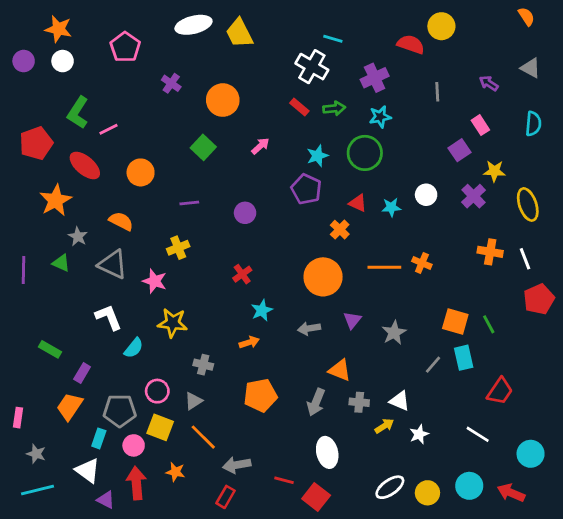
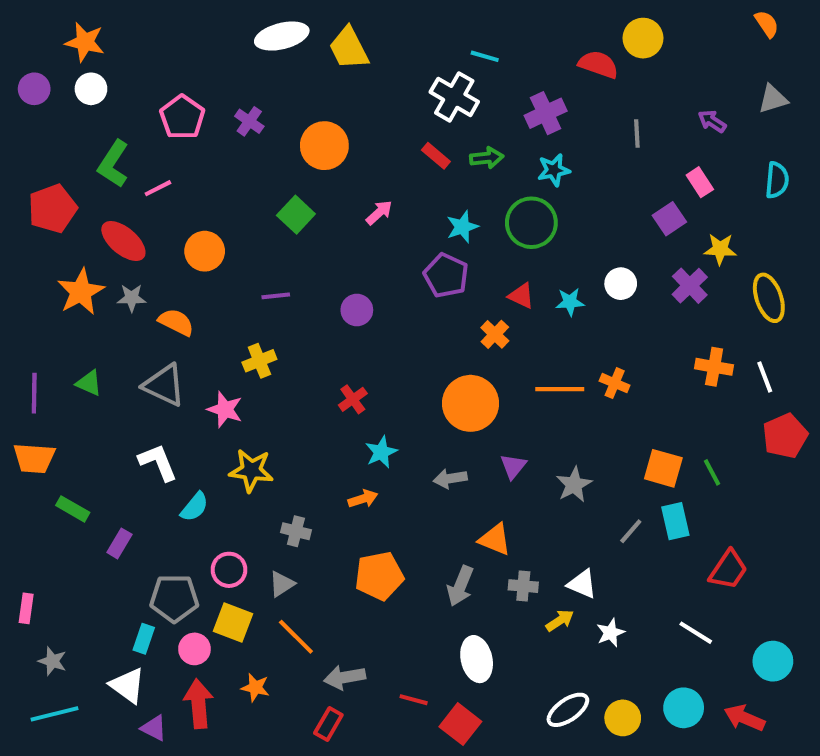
pink pentagon: (125, 47) -> (182, 117), moved
gray triangle: (531, 68) -> (773, 99), turned -45
gray star: (78, 237) -> (132, 298), moved, turned -30
orange trapezoid: (70, 406) -> (34, 458), moved, turned -120

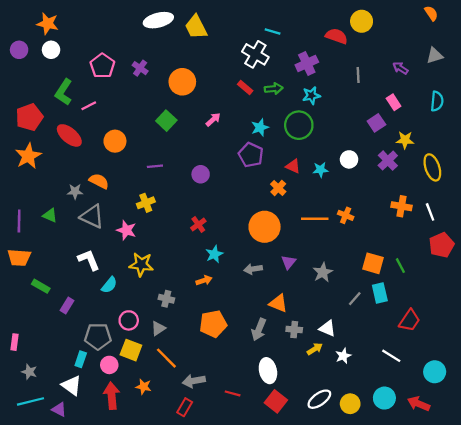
orange star: (81, 292) -> (28, 156), moved
gray star: (132, 298) -> (75, 191), moved
red square: (460, 724) -> (276, 401), moved
purple triangle: (154, 728) -> (59, 409), moved

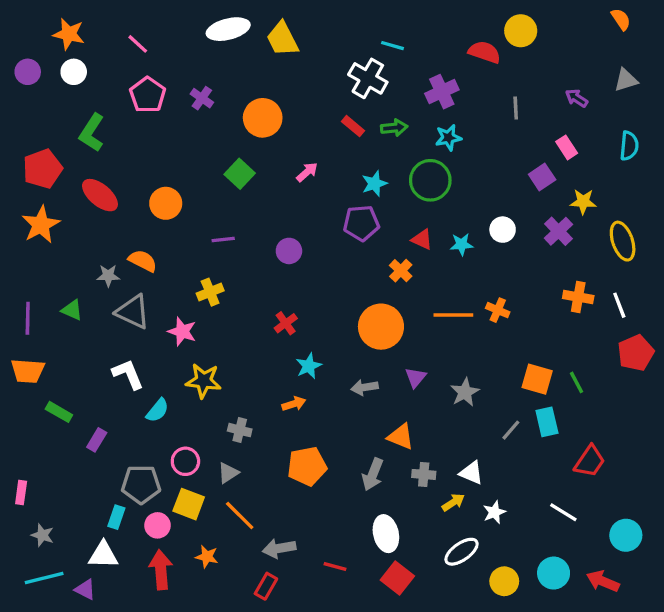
pink line: (89, 106) -> (138, 44), moved, turned 70
purple pentagon: (251, 155) -> (361, 223), turned -30
white triangle: (72, 385) -> (103, 555), turned -35
white ellipse: (319, 399) -> (462, 552), moved

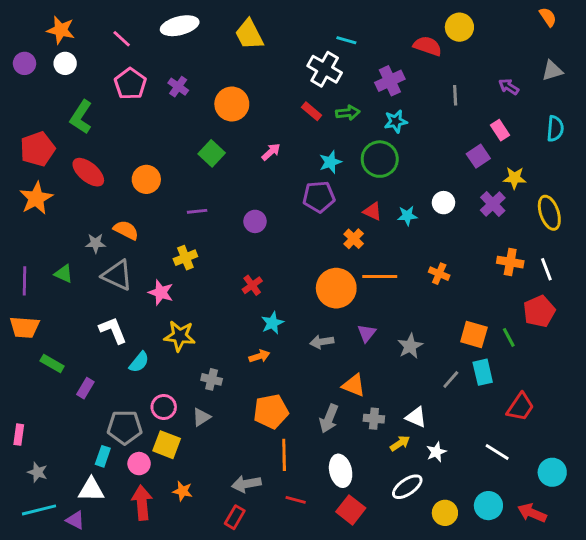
white ellipse: (228, 29) -> (180, 26), moved
orange line: (453, 315) -> (380, 277), moved
red pentagon: (636, 353) -> (539, 311), moved
orange line: (240, 516) -> (284, 455), moved, turned 44

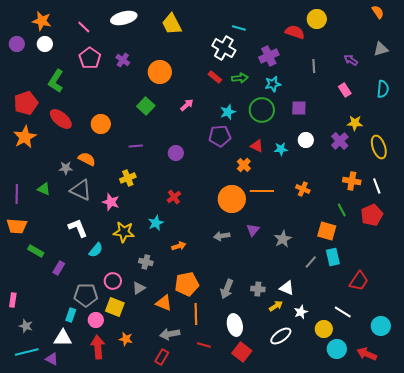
purple square: (478, 156) -> (299, 108), moved, turned 35
cyan star: (272, 323) -> (156, 223), moved
green line: (509, 337) -> (342, 210), moved
orange triangle: (354, 385) -> (164, 303), moved
yellow circle: (445, 513) -> (324, 329), moved

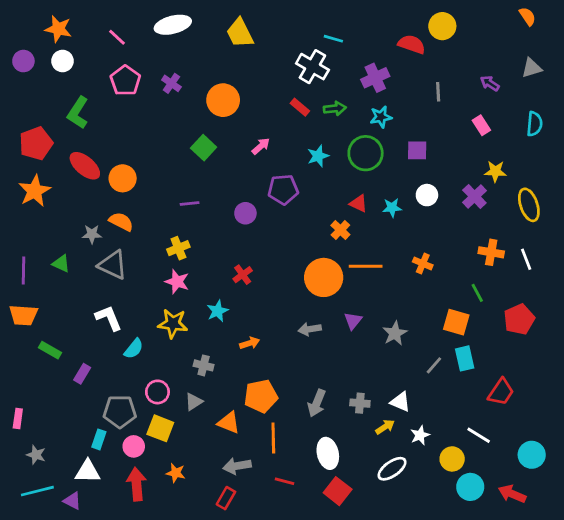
orange circle: (101, 124) -> (123, 178), moved
purple pentagon: (220, 136) -> (283, 189), moved
pink star: (111, 202) -> (177, 282), moved
red pentagon: (372, 215) -> (519, 319), moved

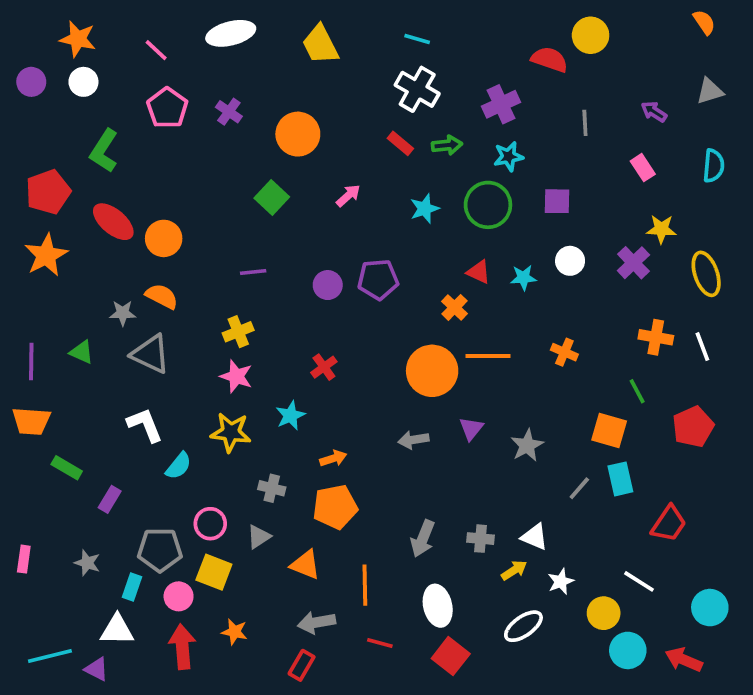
cyan line: (333, 39) -> (417, 39), moved
purple pentagon: (283, 189) -> (378, 279), moved
orange pentagon: (261, 396) -> (335, 507), moved
gray star: (36, 455) -> (87, 563), moved

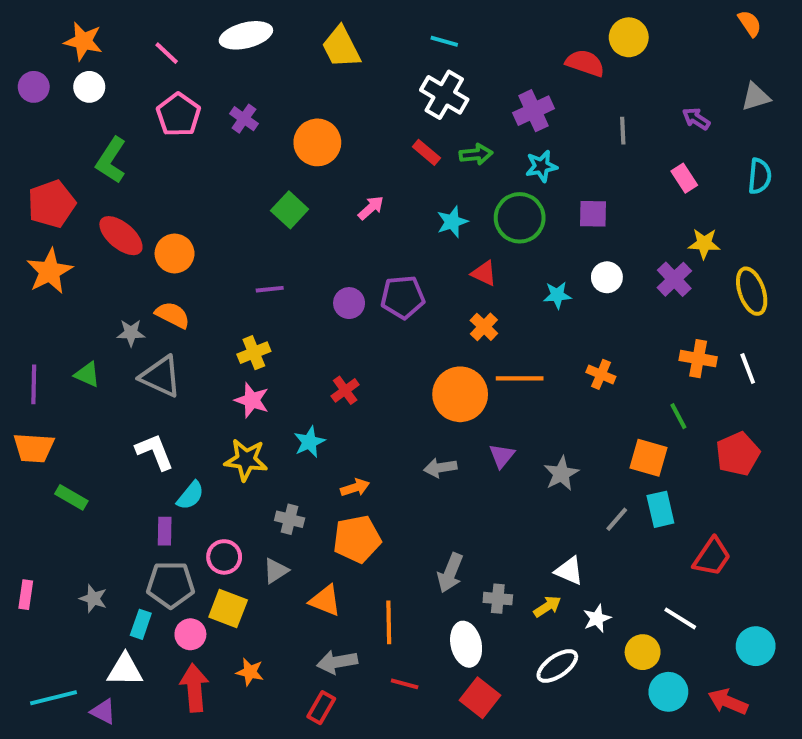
red triangle: (479, 272) -> (484, 273), moved
purple rectangle: (110, 499) -> (165, 531), moved, turned -30
gray cross: (481, 539) -> (498, 599), moved

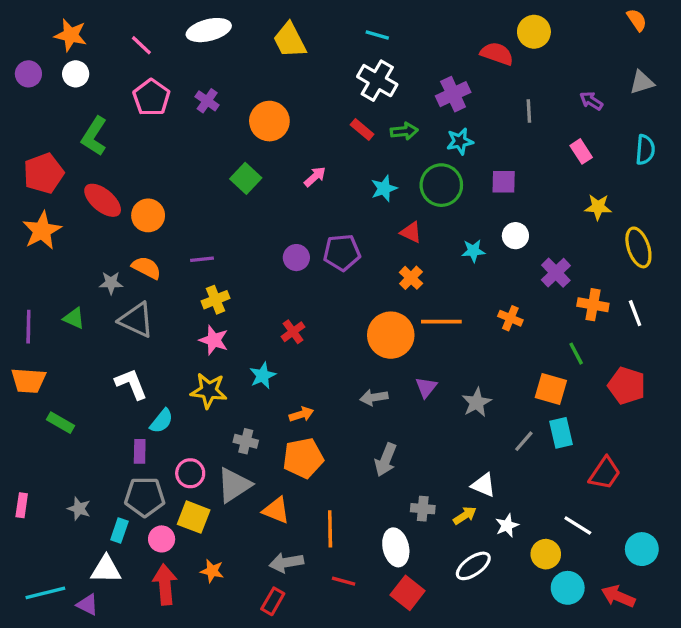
purple cross: (674, 279) -> (556, 273), moved
purple line: (270, 289) -> (202, 259), moved
red pentagon: (738, 454) -> (627, 386), turned -30
gray triangle: (276, 571) -> (234, 485), size x1.6
gray arrow: (450, 573) -> (386, 460), moved

